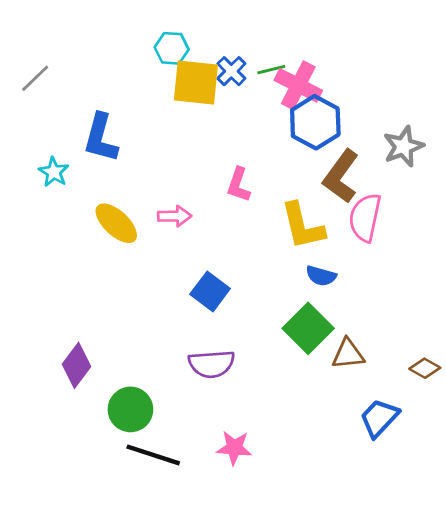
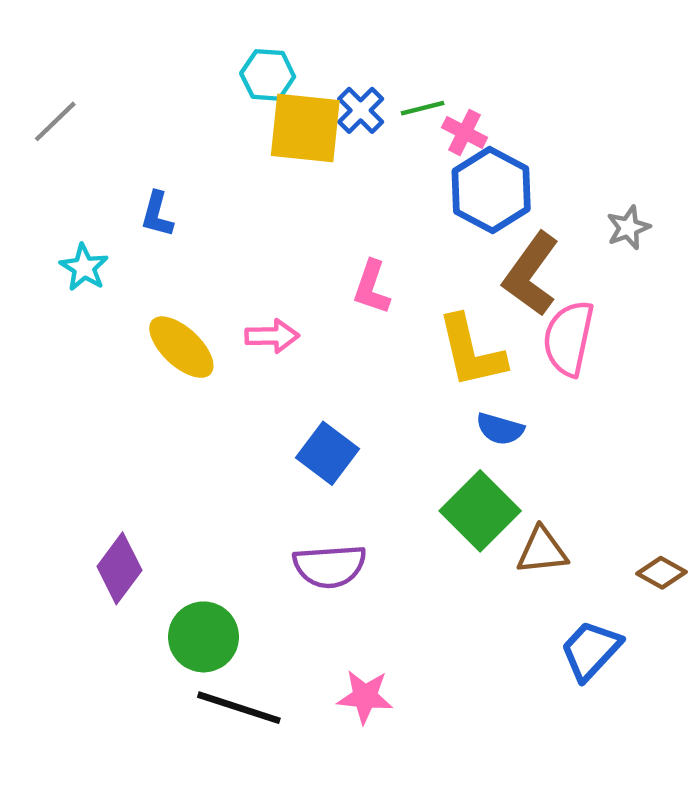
pink cross: (298, 85) -> (465, 132), size x0.6
blue L-shape: (101, 138) -> (157, 214), size x0.6
gray star: (403, 146) -> (628, 228), size x0.7

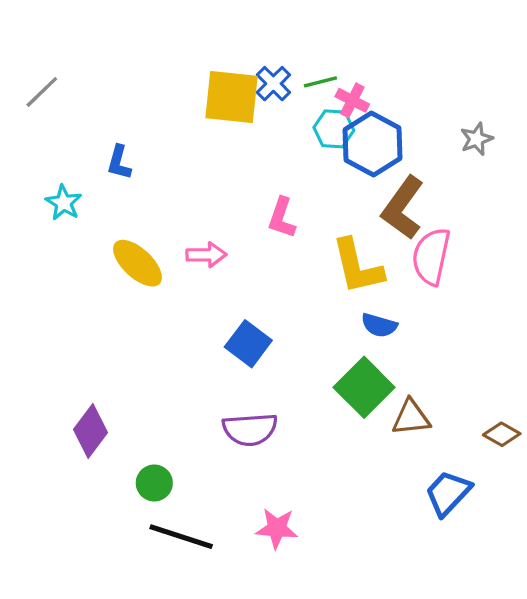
cyan hexagon: (268, 75) -> (334, 129), moved
gray star: (628, 228) -> (477, 139), moved
green circle: (204, 637) -> (154, 483), size x0.7

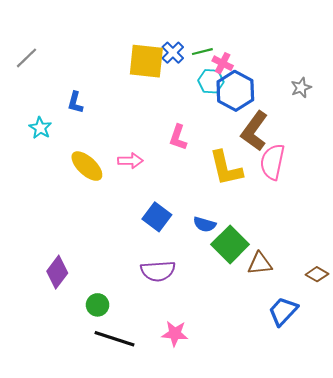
blue semicircle: (379, 325) -> (205, 224), moved

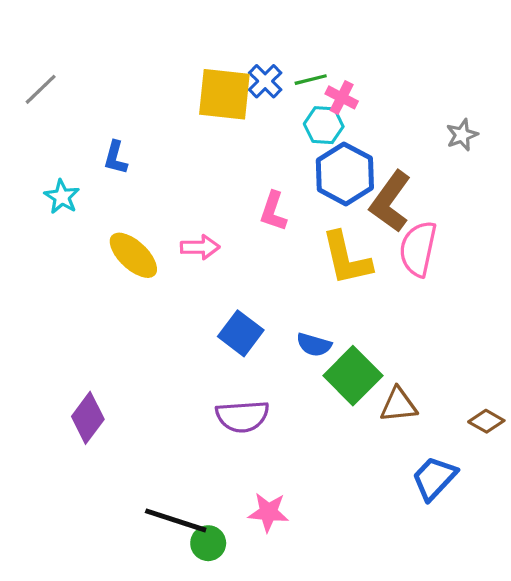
blue hexagon: (235, 91) -> (345, 174), moved
green circle: (98, 305) -> (208, 543), moved

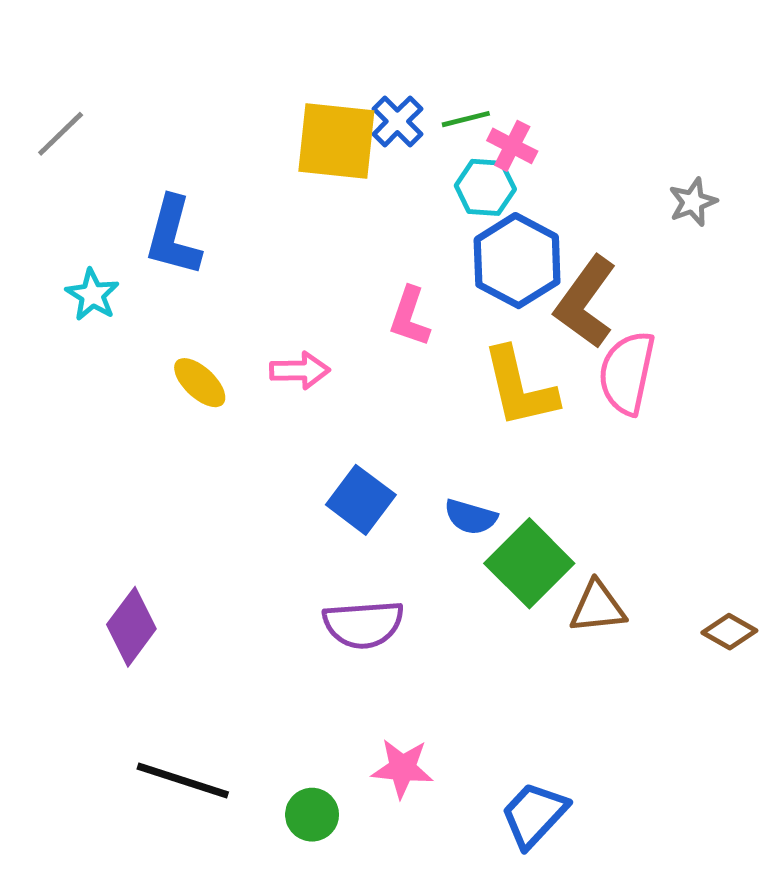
blue L-shape: (115, 158) -> (173, 236), size x1.6
yellow ellipse: (133, 255) -> (200, 383), size x0.7
blue trapezoid: (434, 478) -> (534, 815), moved
black line: (176, 520) -> (183, 780), moved

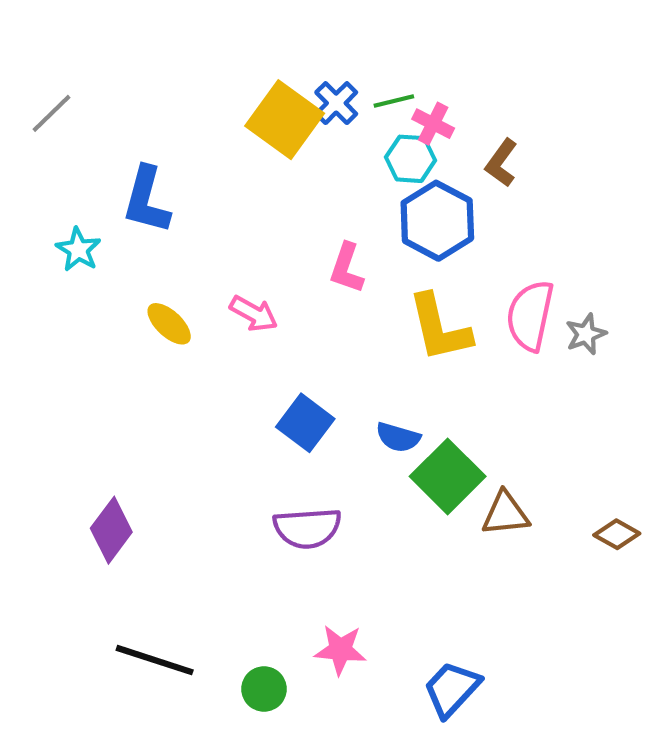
yellow square: (336, 141) -> (285, 120), turned 30
gray star: (693, 202) -> (586, 334), moved
brown L-shape: (585, 302) -> (501, 163), moved, size x0.6
pink arrow: (300, 370) -> (254, 313), turned 30

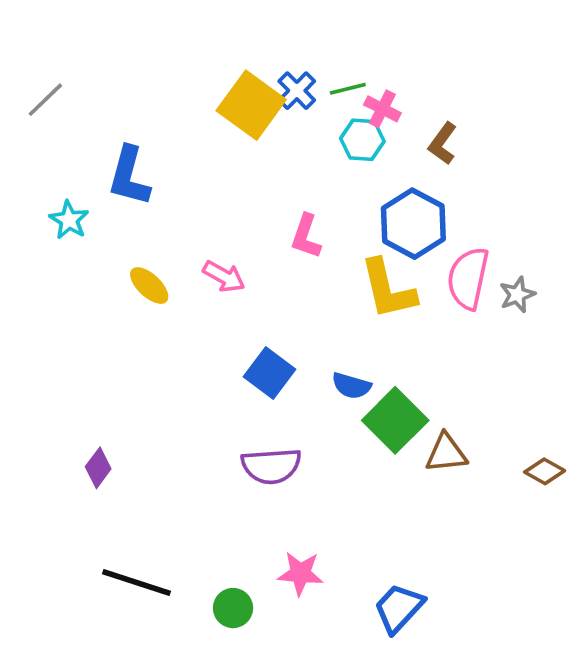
blue hexagon: (437, 221) -> (413, 224), moved
purple diamond: (111, 530) -> (98, 468), size x0.7

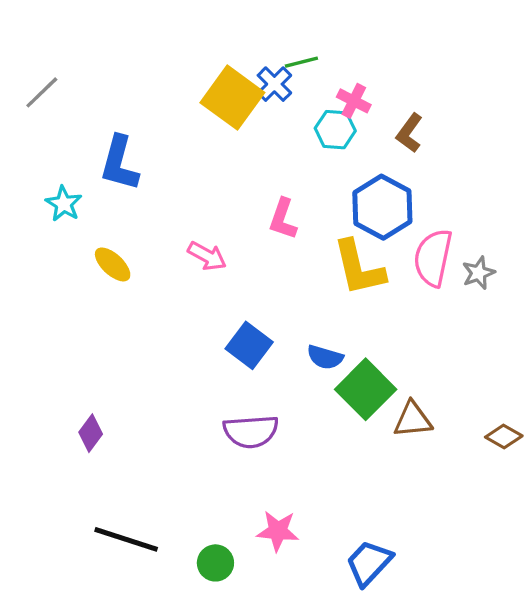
green line: (348, 89) -> (301, 62), moved
yellow ellipse: (149, 286) -> (113, 264), moved

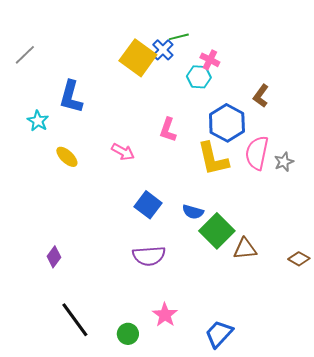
brown L-shape: (409, 133) -> (261, 96), moved
pink star: (278, 531) -> (165, 315), turned 30
black line: (126, 539) -> (75, 320), turned 36

